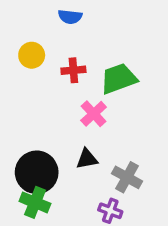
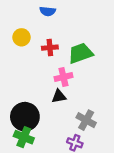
pink cross: (94, 114) -> (63, 77), turned 30
black triangle: (87, 159) -> (59, 96), moved

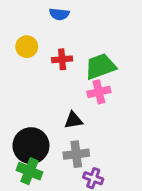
pink cross: (63, 77) -> (99, 92), moved
gray cross: (86, 120) -> (76, 154), moved, turned -36

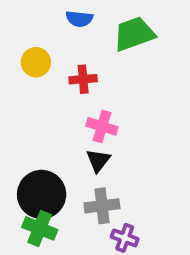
green trapezoid: (100, 66) -> (134, 34), moved
pink cross: (99, 92) -> (102, 126), moved, turned 30
black triangle: (73, 120) -> (98, 160), turned -42

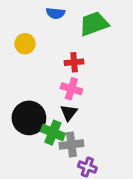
red cross: (83, 79) -> (74, 62), moved
black circle: (42, 194) -> (29, 118), moved
green cross: (40, 228) -> (53, 133), moved

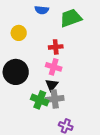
black circle: (29, 118) -> (16, 72), moved
gray cross: (71, 144) -> (55, 99), moved

